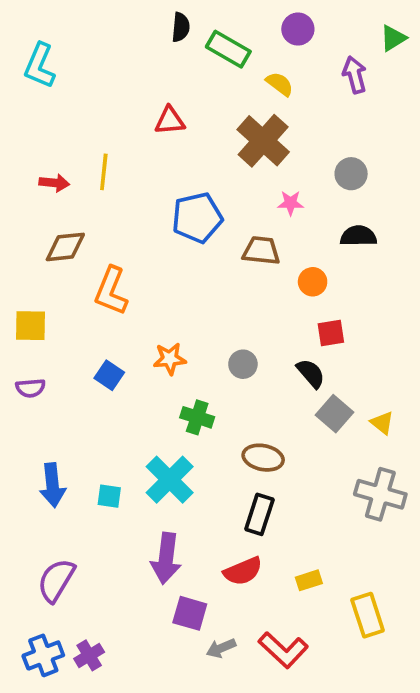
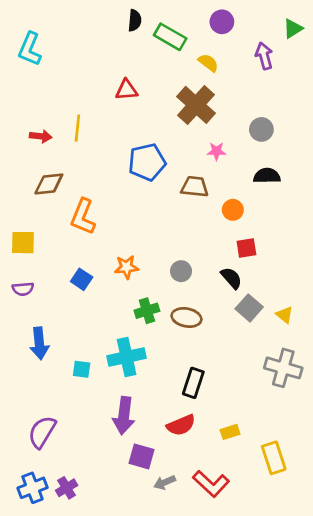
green cross: (197, 417) -> (147, 311), turned -35
brown ellipse: (263, 458) -> (186, 317), moved
cyan cross: (170, 480) -> (127, 357), turned 33
blue arrow: (52, 485) -> (39, 343), moved

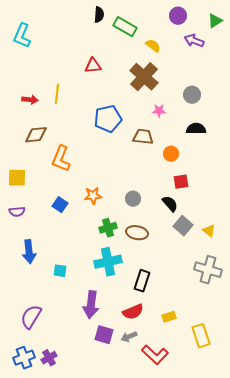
purple circle: (222, 22) -> (178, 16), moved
purple arrow: (264, 56) -> (194, 41), turned -54
cyan cross: (127, 357) -> (108, 262), moved
gray arrow: (165, 482) -> (129, 337), moved

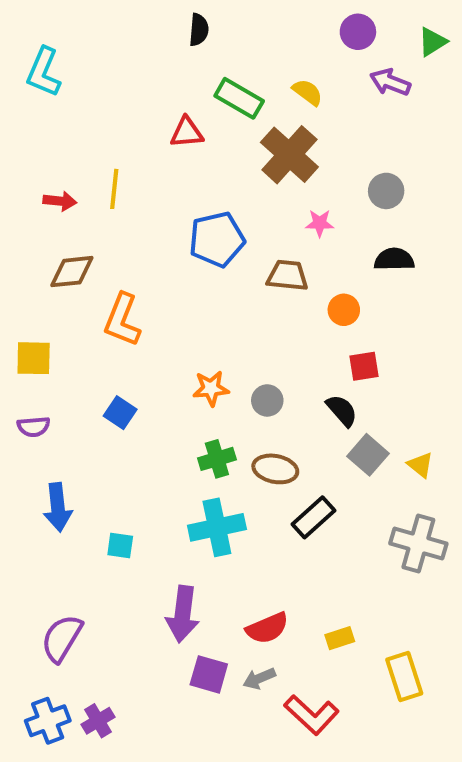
green rectangle: (125, 27) -> (239, 98), moved
orange star: (93, 196) -> (211, 388), moved
black rectangle: (142, 281) -> (314, 517), moved, turned 30

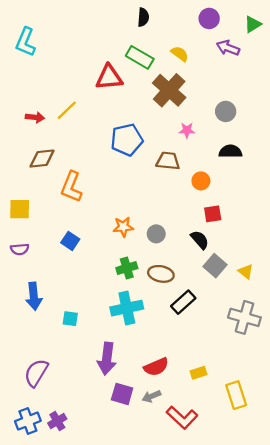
black semicircle: (199, 30) -> (143, 17), moved
red triangle: (187, 133) -> (109, 77), size x1.4
yellow line: (114, 189) -> (67, 110), turned 40

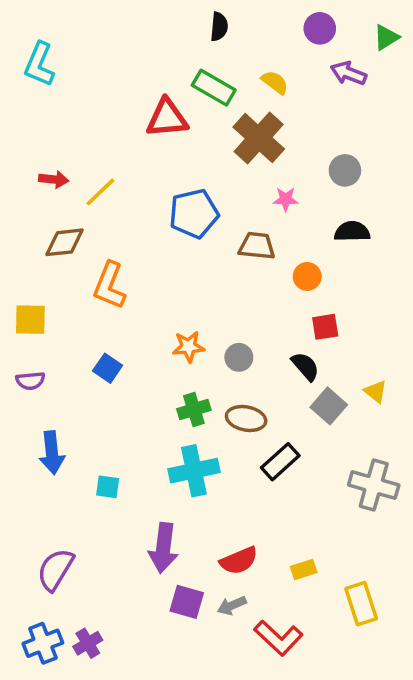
yellow line: (67, 110) -> (100, 192), moved
yellow triangle: (246, 272) -> (376, 392), moved

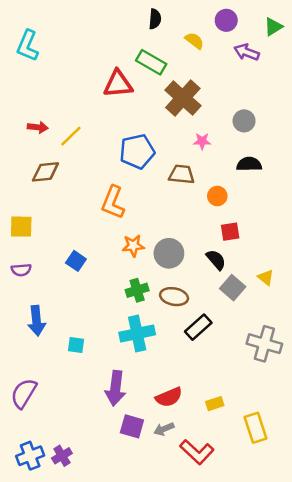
yellow semicircle: (275, 82) -> (194, 41), moved
orange L-shape: (109, 285) -> (113, 202), moved
gray circle: (239, 357) -> (169, 253), size x1.5
purple semicircle: (55, 570) -> (24, 393), moved

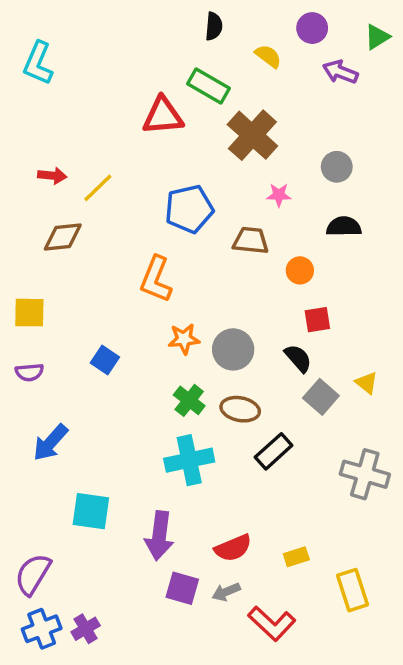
green cross: (137, 290) -> (189, 400), turned -35
blue arrow: (37, 321) -> (50, 443), turned 48
cyan square: (76, 345) -> (91, 511), moved, size x1.6
purple semicircle: (24, 393) -> (33, 574), moved

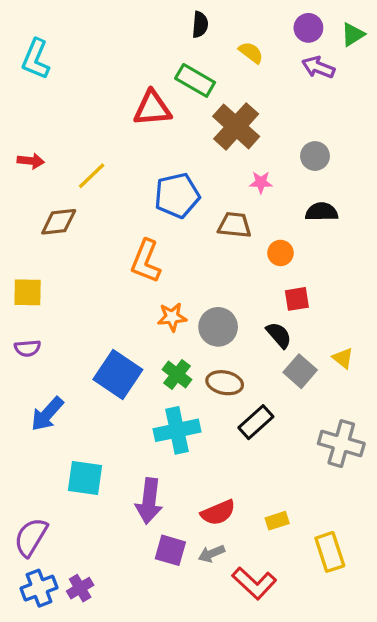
purple circle: (312, 28) -> (308, 28), moved
red arrow: (52, 176) -> (31, 161), moved
blue square: (105, 360) -> (118, 375), moved, size x1.8

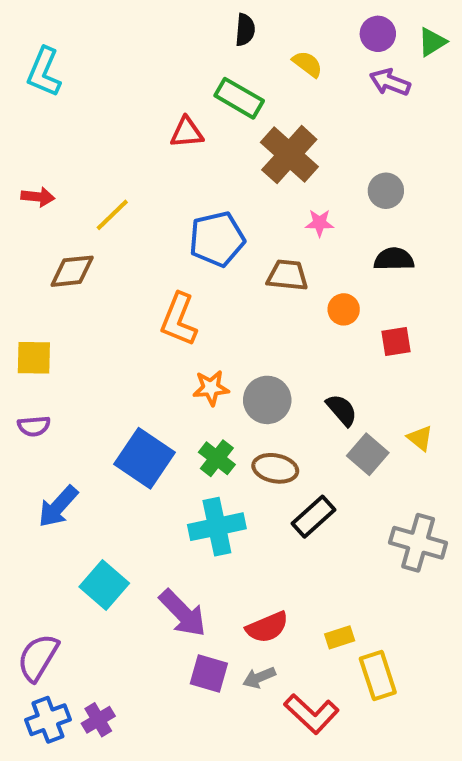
red triangle: (152, 108) -> (187, 132), size x0.7
red square: (297, 299) -> (396, 342), moved
cyan square: (85, 478) -> (104, 585), turned 33
purple arrow: (149, 501) -> (183, 613), turned -51
yellow rectangle: (330, 552) -> (378, 676), moved

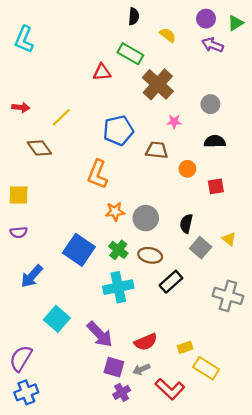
brown diamond: (72, 271) -> (39, 148), turned 60
black semicircle: (342, 410) -> (186, 224), turned -126
yellow rectangle: (378, 676) -> (206, 368), turned -40
purple cross: (98, 720) -> (122, 392), moved

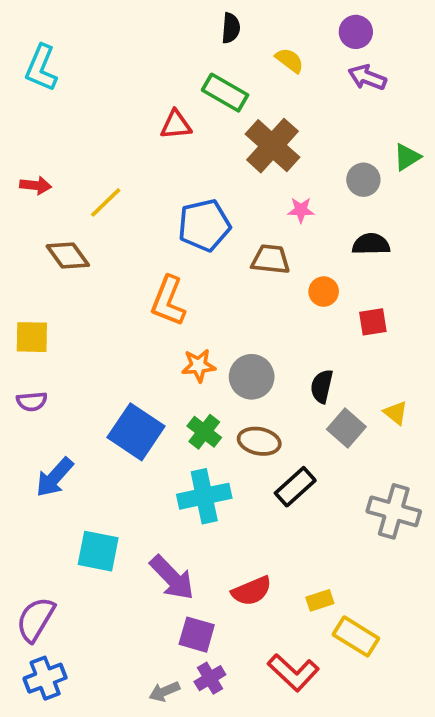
green triangle: (236, 23) -> (407, 157), moved
cyan square: (57, 319) -> (98, 551), turned -30
gray arrow: (141, 369) -> (164, 691), moved

